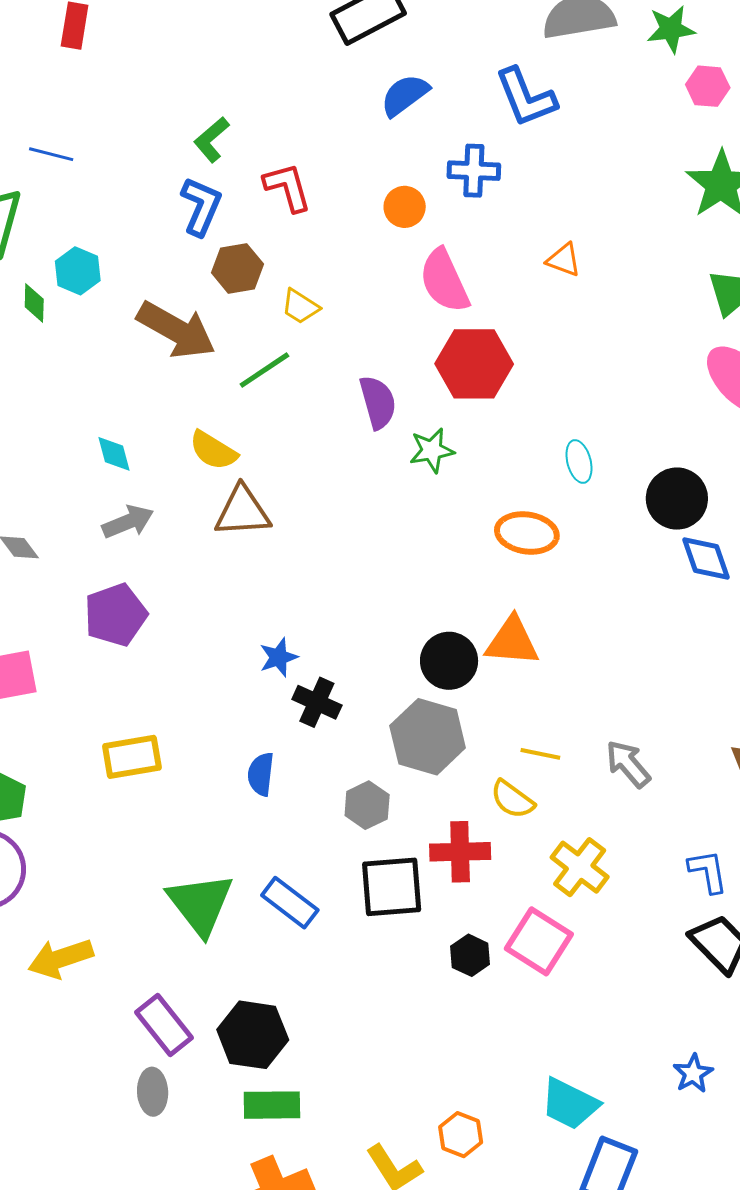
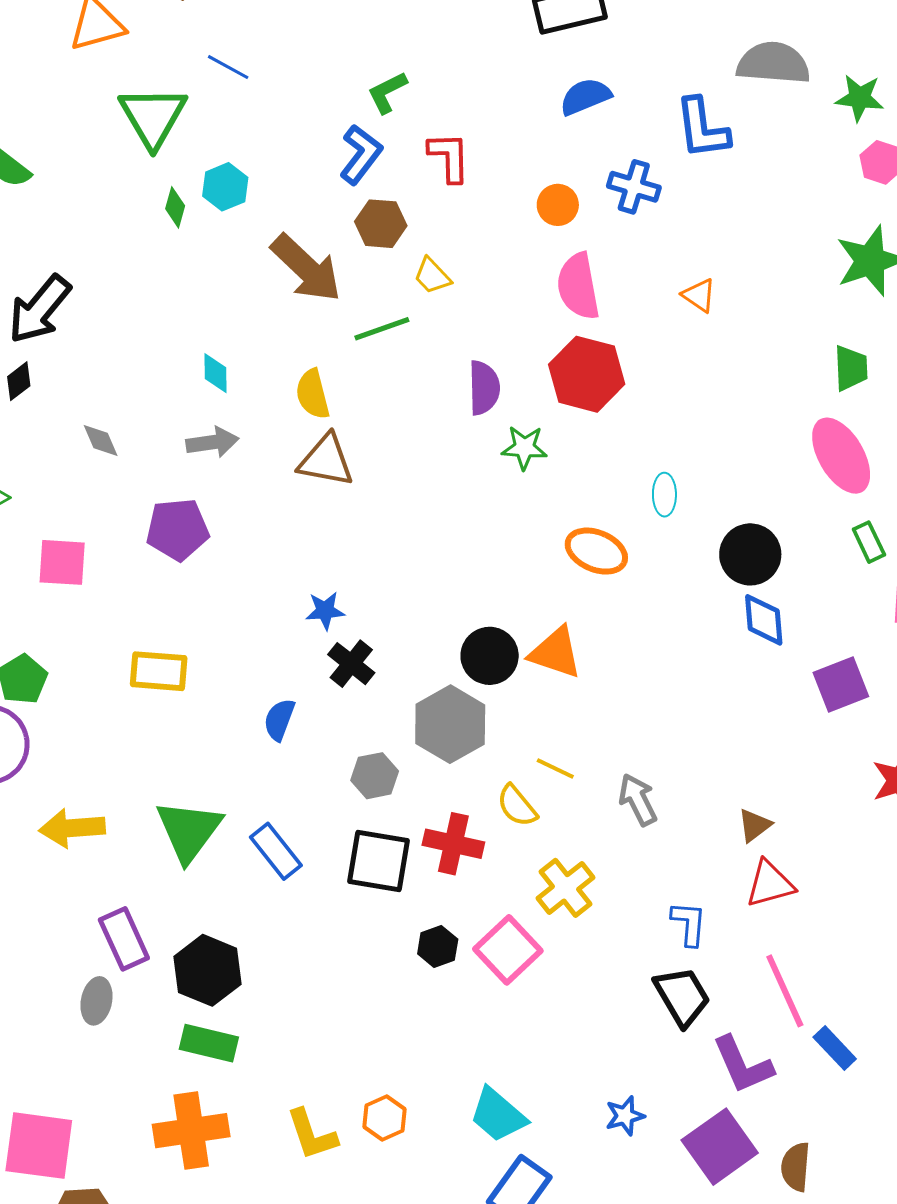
yellow semicircle: (213, 450) -> (313, 394), turned 30
yellow arrow: (61, 958) -> (72, 828), moved

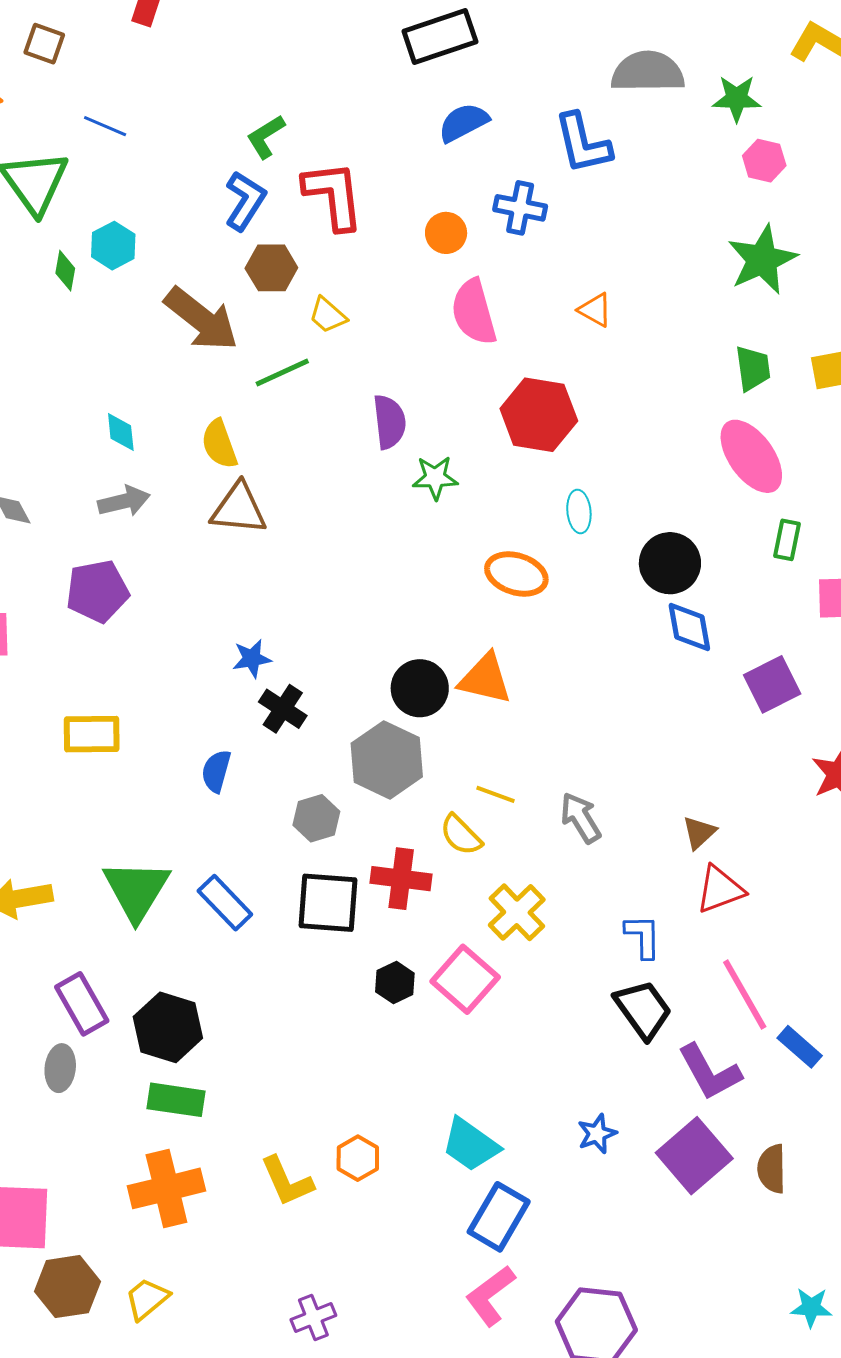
red L-shape: (449, 157) -> (333, 195), size x1.4
red hexagon: (587, 374) -> (539, 415), moved
green rectangle: (869, 542) -> (787, 540), turned 42

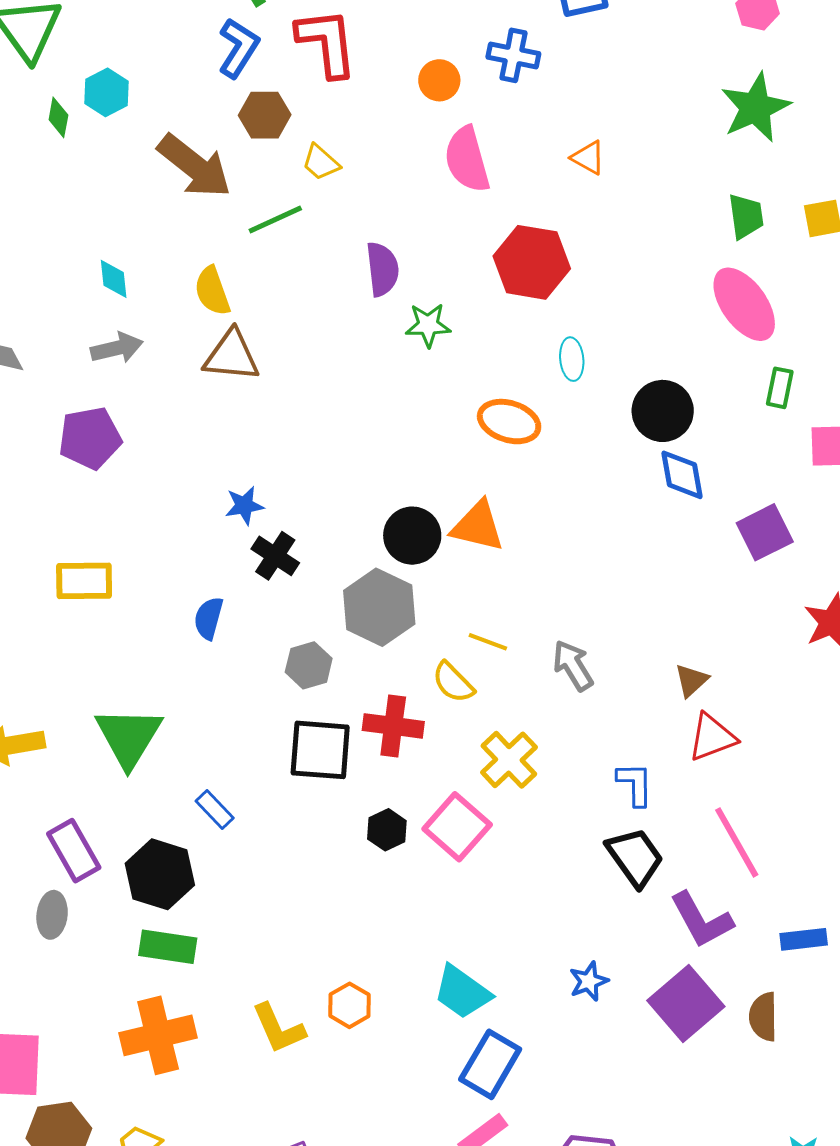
blue rectangle: (225, 903) -> (215, 810), moved, size x0.7
blue rectangle: (800, 1047) -> (804, 939), moved, turned -48

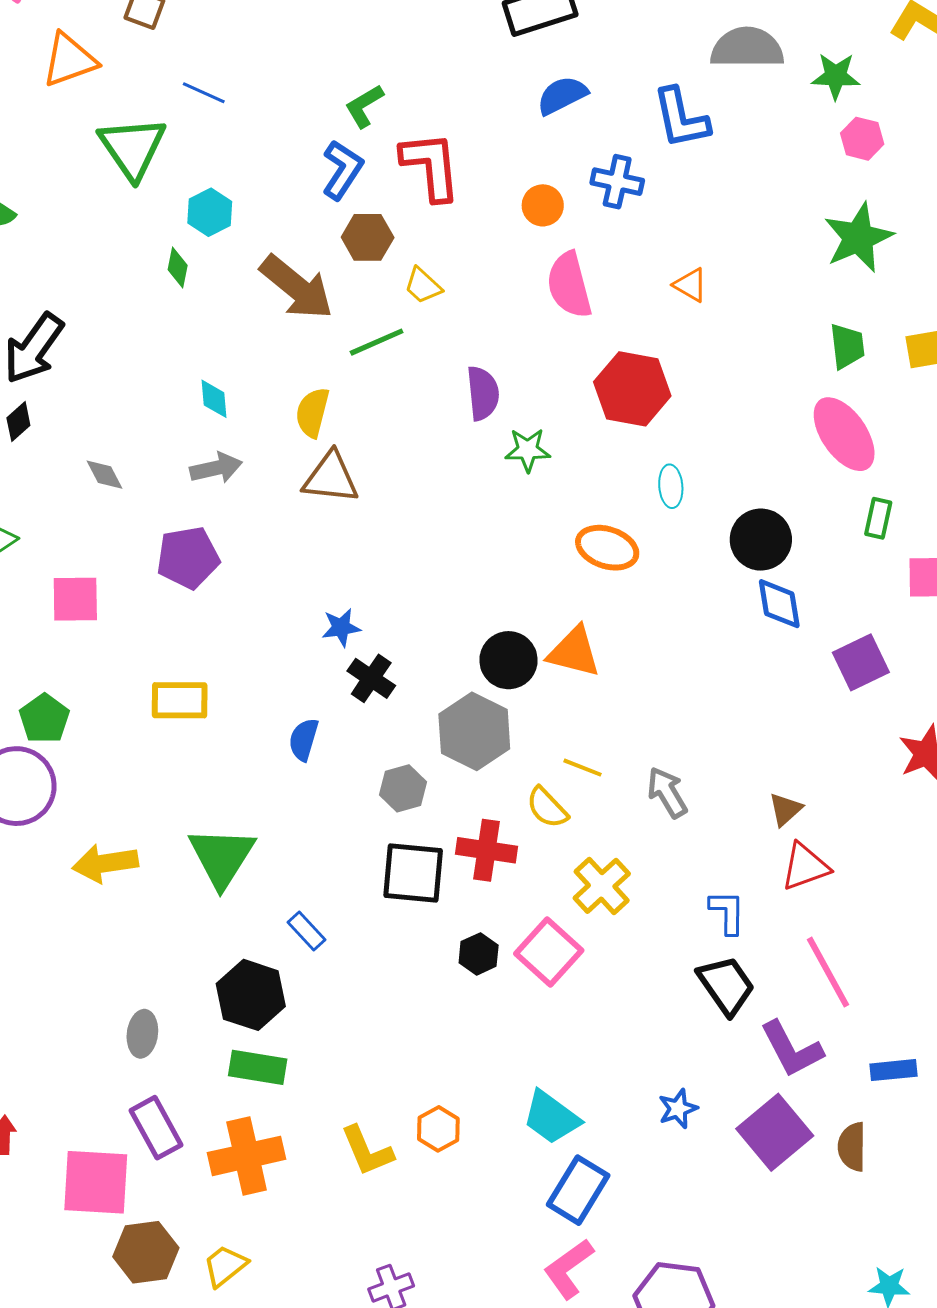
green diamond: (58, 117) -> (178, 267), moved
yellow semicircle: (212, 291) -> (312, 412), turned 33
purple rectangle: (74, 851) -> (156, 1128), moved

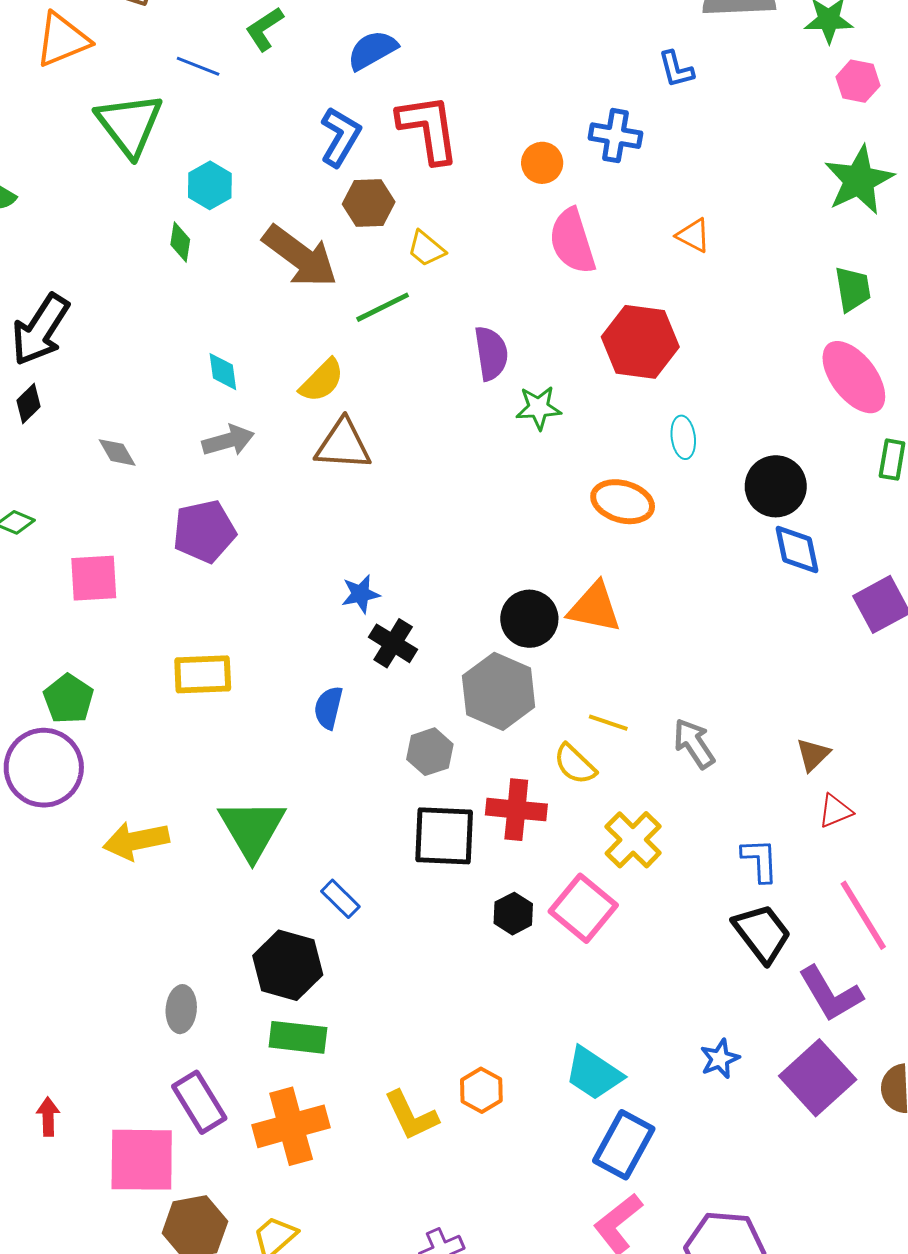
blue semicircle: (562, 95) -> (372, 50), moved
green L-shape: (364, 106) -> (265, 29), moved
blue L-shape: (681, 118) -> (676, 69), size x0.6
yellow semicircle: (312, 412) -> (322, 381), turned -147
red triangle: (805, 867) -> (835, 811), size x0.7

